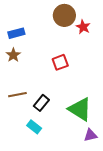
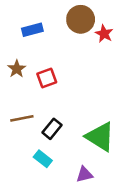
blue rectangle: (16, 33) -> (32, 30), moved
red square: (60, 62) -> (47, 78), moved
purple triangle: (90, 135) -> (85, 174), moved

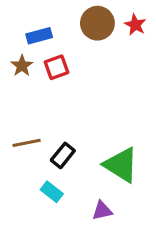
red star: (104, 34) -> (135, 25), moved
brown star: (17, 69) -> (22, 66), moved
red square: (47, 78) -> (57, 67), moved

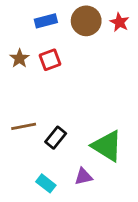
blue rectangle: (39, 36) -> (46, 21), moved
cyan rectangle: (52, 192) -> (46, 183), moved
purple triangle: (102, 211) -> (83, 177), moved

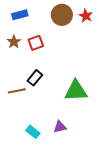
blue rectangle: (46, 21) -> (20, 15), moved
black rectangle: (56, 138) -> (35, 78), moved
green triangle: (107, 146) -> (76, 91), moved, turned -35

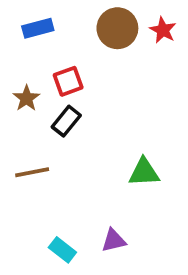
brown star: (14, 42) -> (26, 98), moved
black rectangle: (35, 78) -> (66, 121), moved
green triangle: (76, 91) -> (144, 172), size x0.7

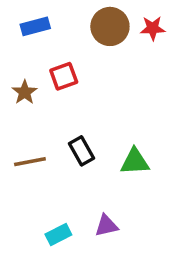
red star: (163, 30) -> (153, 28), turned -30
black rectangle: (66, 121) -> (82, 151), moved, turned -68
cyan rectangle: (62, 250) -> (58, 234), turned -65

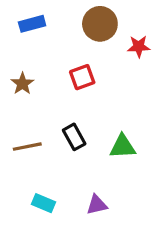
red star: (153, 28) -> (139, 46), moved
red square: (64, 76) -> (82, 77), moved
cyan rectangle: (58, 234) -> (43, 203), moved, turned 50

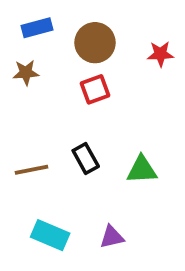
brown circle: (100, 24) -> (95, 43), moved
brown star: (22, 84) -> (26, 73), moved, turned 30
cyan rectangle: (43, 203) -> (50, 235), size x1.4

